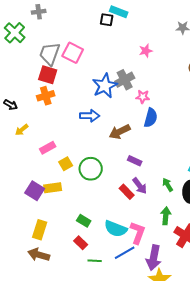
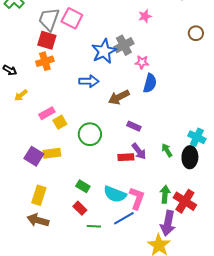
yellow square: (66, 164) -> (60, 122), moved
red rectangle: (127, 192) -> (126, 157), turned -49
green arrow: (166, 216) -> (165, 194), moved
purple arrow: (154, 258) -> (168, 223), moved

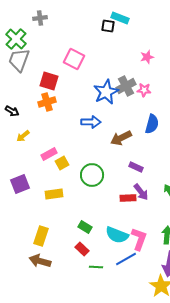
gray trapezoid: (49, 19) -> (19, 60), moved
pink star: (142, 62) -> (144, 90), moved
purple square: (34, 156) -> (20, 184), moved, turned 36

